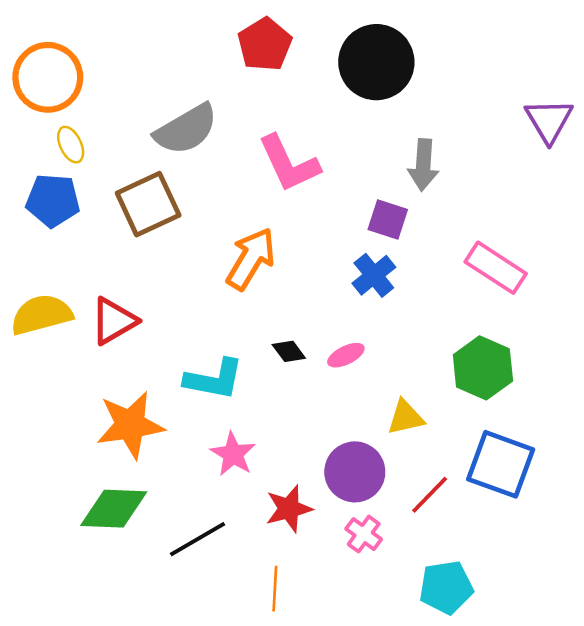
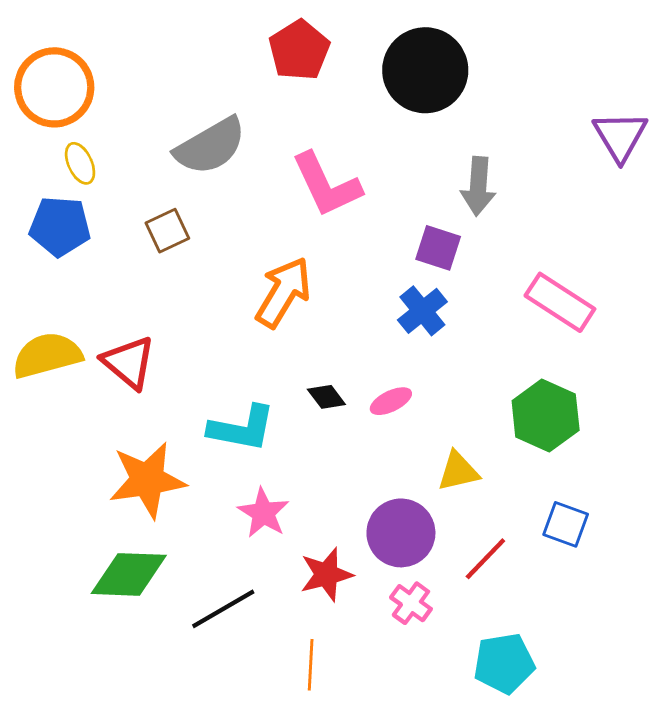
brown square: (148, 204) -> (167, 231), size x0.6
red triangle: (114, 321) -> (129, 362), turned -50
blue square: (501, 464) -> (566, 524), size x0.6

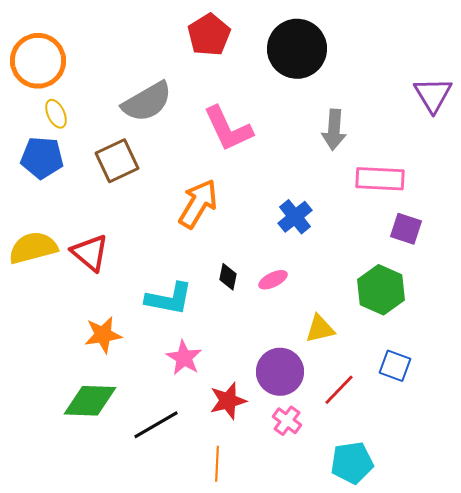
brown square: (167, 231) -> (117, 161), size x1.4
purple square: (438, 248) -> (406, 229), moved
pink rectangle: (560, 302) -> (380, 179), moved, turned -30
black diamond: (326, 397) -> (228, 277), turned 48
orange star: (147, 480) -> (103, 335), size x0.7

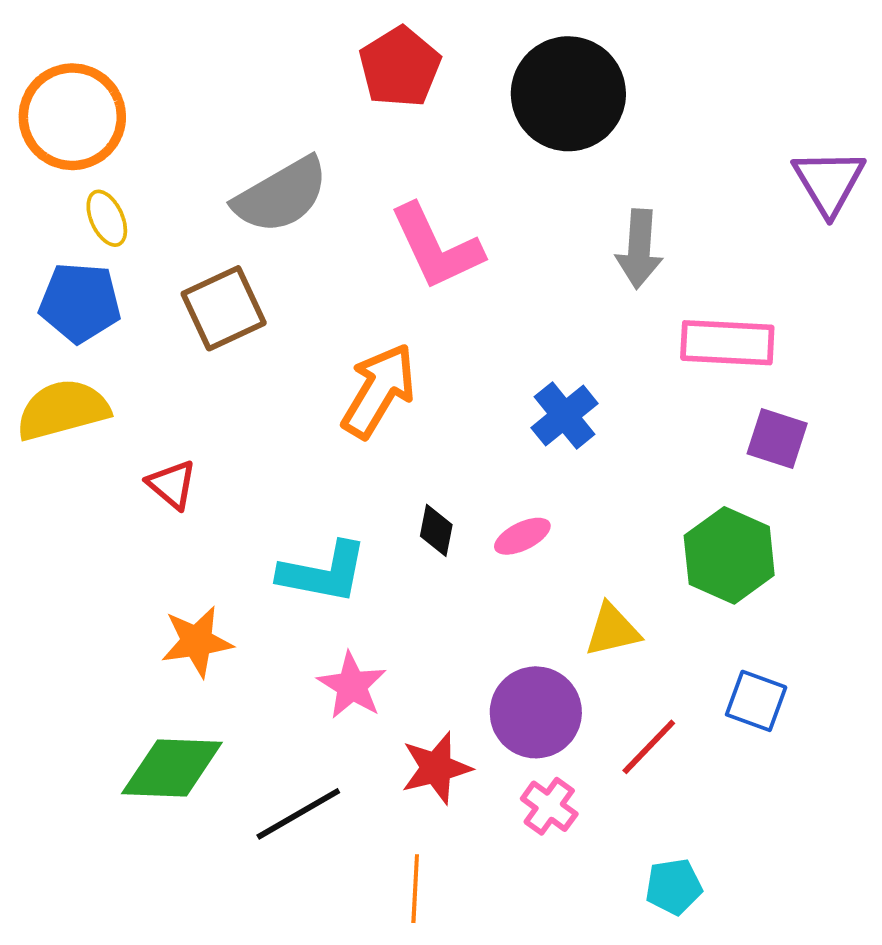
yellow semicircle: (33, 248) -> (63, 410), moved
red triangle: (90, 253) -> (172, 484), size x0.7
cyan pentagon: (352, 463) -> (674, 887), size x0.7

